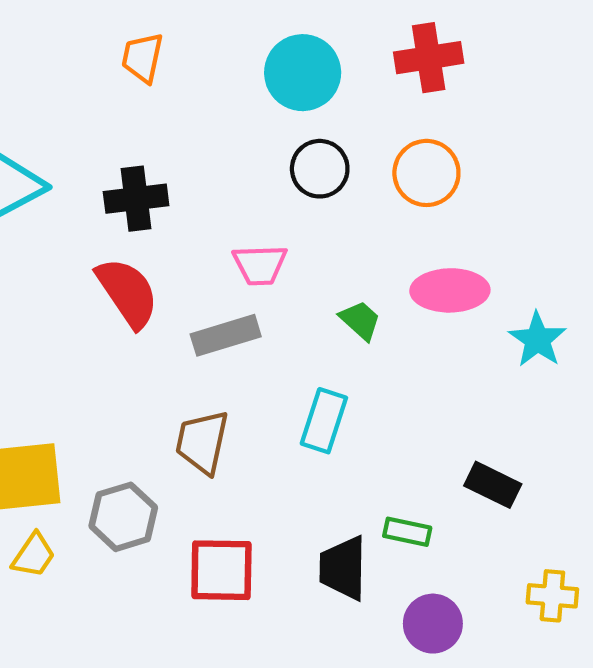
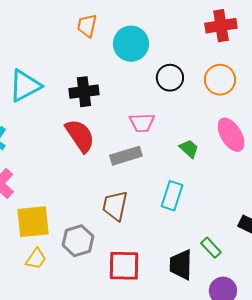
cyan circle: (303, 73) -> (131, 44), moved
pink ellipse: (450, 290) -> (231, 135), turned 60
green rectangle: (407, 532) -> (211, 248), turned 35

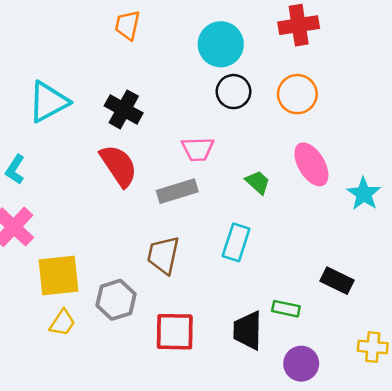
cyan circle: (131, 44) -> (221, 44), moved
black cross: (84, 92) -> (124, 109), turned 36
green rectangle: (211, 248) -> (286, 309), turned -35

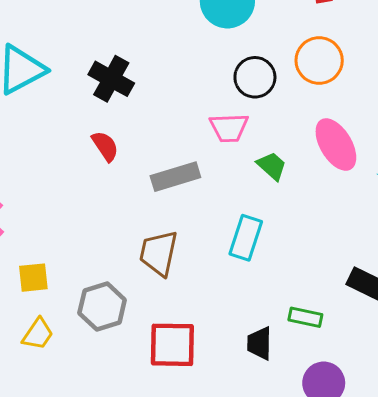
black circle: (234, 92) -> (255, 77), moved
pink trapezoid: (198, 149) -> (229, 128), moved
red semicircle: (119, 166) -> (105, 146), size x0.6
yellow square: (59, 276) -> (33, 278), size x0.6
black trapezoid: (248, 330) -> (260, 343), size x0.7

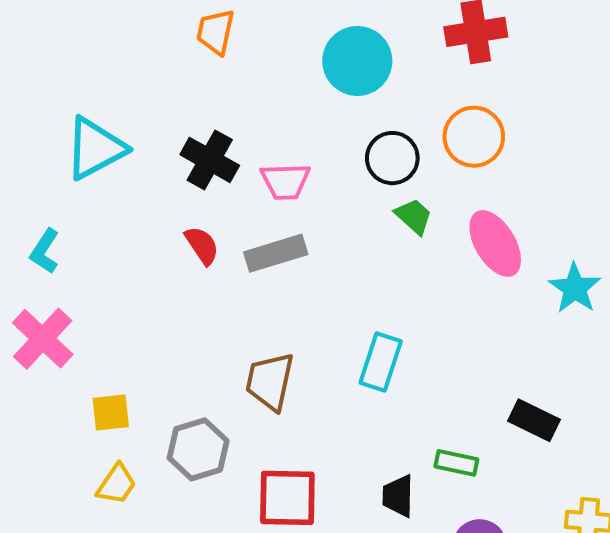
pink trapezoid: (229, 128) -> (285, 181), moved
green trapezoid: (272, 166) -> (414, 216), moved
gray rectangle: (175, 177) -> (276, 253), moved

